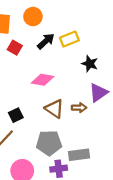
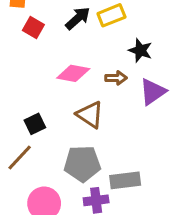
brown arrow: (79, 108) -> (116, 78), moved

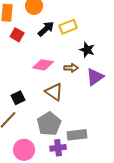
gray pentagon: (82, 164) -> (49, 124), turned -30

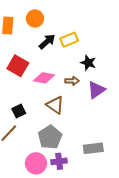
red square: (17, 35) -> (18, 66), moved, size x1.5
gray rectangle: (77, 135) -> (93, 148), moved
pink circle: (24, 150) -> (36, 163), moved

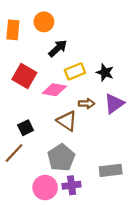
yellow rectangle: (69, 40) -> (75, 71), moved
brown arrow: (72, 81) -> (86, 104), moved

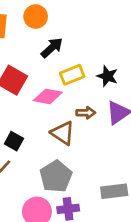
black square: (26, 128) -> (14, 141), turned -35

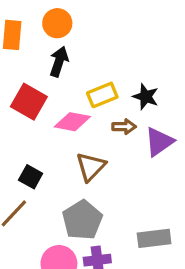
black arrow: (52, 48) -> (59, 62), moved, turned -30
brown arrow: (86, 113) -> (124, 127), moved
brown triangle: (63, 133) -> (91, 167), turned 40

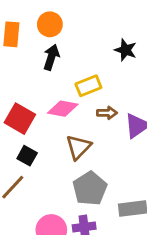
black star: (146, 97) -> (126, 50), moved
red square: (29, 102) -> (20, 119), moved
gray pentagon: (82, 220) -> (90, 189), moved

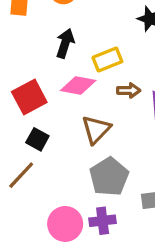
black arrow: (51, 57) -> (65, 43), moved
red square: (20, 119) -> (29, 97), turned 32

